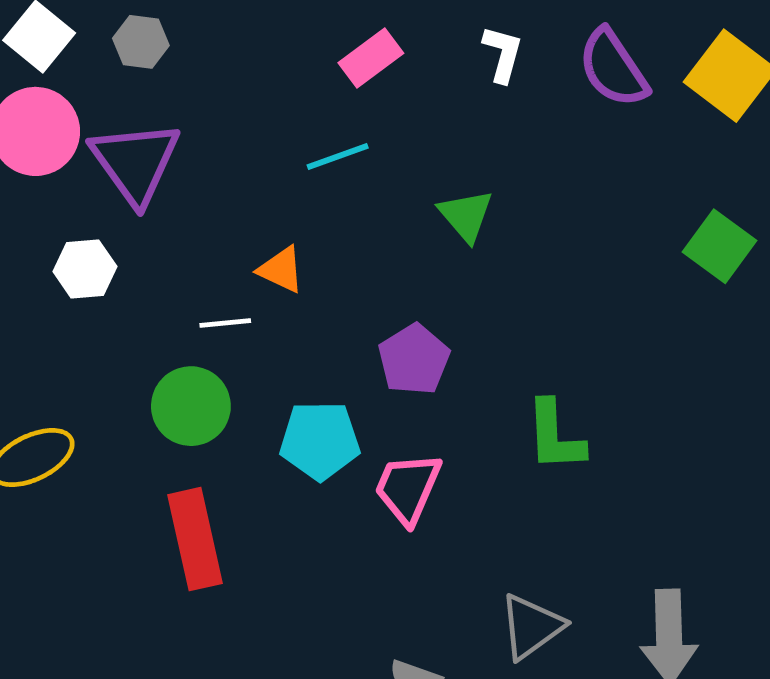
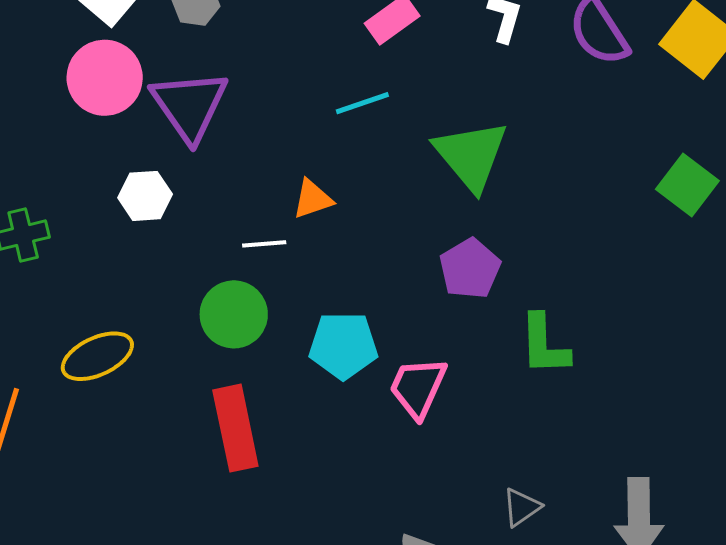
green triangle: (466, 215) -> (471, 155), size x1.6
orange triangle: (281, 270) -> (312, 199), turned -45
purple pentagon: (414, 359) -> (470, 269), moved
gray triangle: (531, 627) -> (521, 507), size x0.7

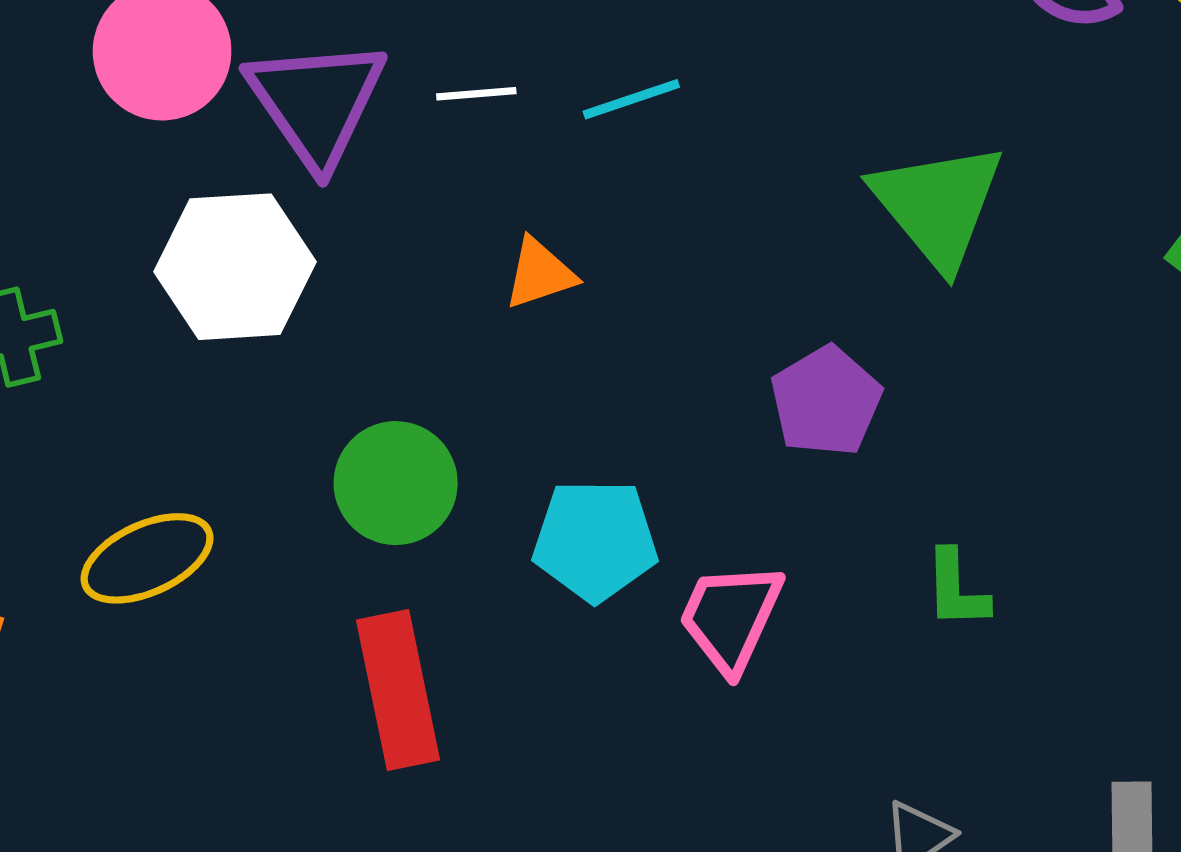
green triangle: (471, 155) -> (938, 205), moved
white hexagon: (145, 196) -> (235, 267), size x1.6
white line: (264, 244) -> (476, 94), moved
green L-shape: (544, 345) -> (956, 589), moved, size x0.7

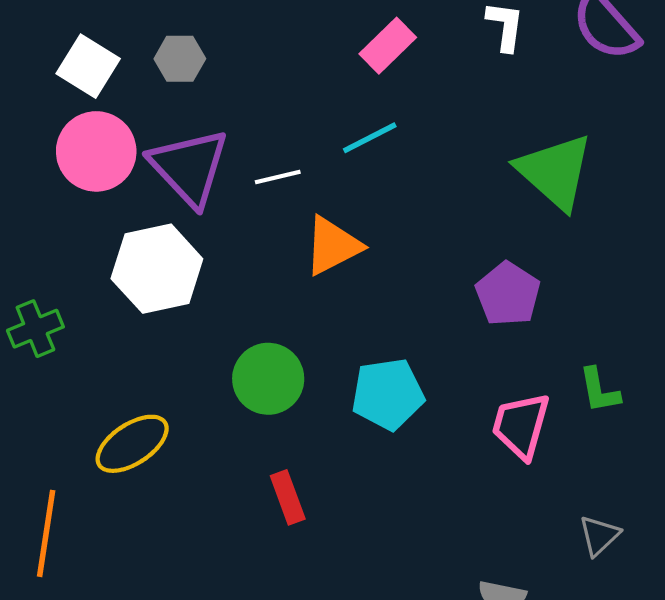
white line: (476, 94) -> (278, 177), moved
orange triangle: (540, 274) -> (333, 246), size x1.4
pink trapezoid: (731, 617) -> (521, 426), moved
red rectangle: (398, 690) -> (288, 497), size x0.6

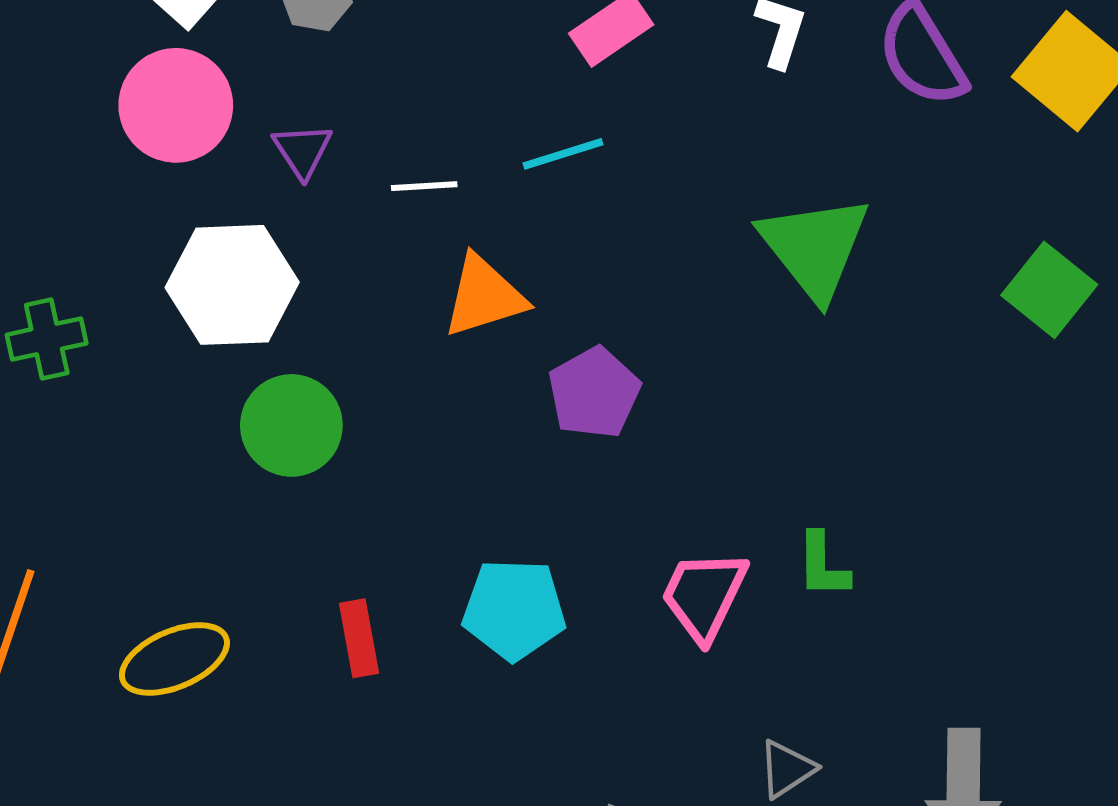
purple triangle: (189, 167) -> (302, 151), size x0.5
purple pentagon: (508, 294) -> (594, 393), moved
green circle: (268, 379) -> (291, 425), moved
cyan pentagon: (388, 394) -> (514, 609), moved
yellow ellipse: (132, 444) -> (174, 659), moved

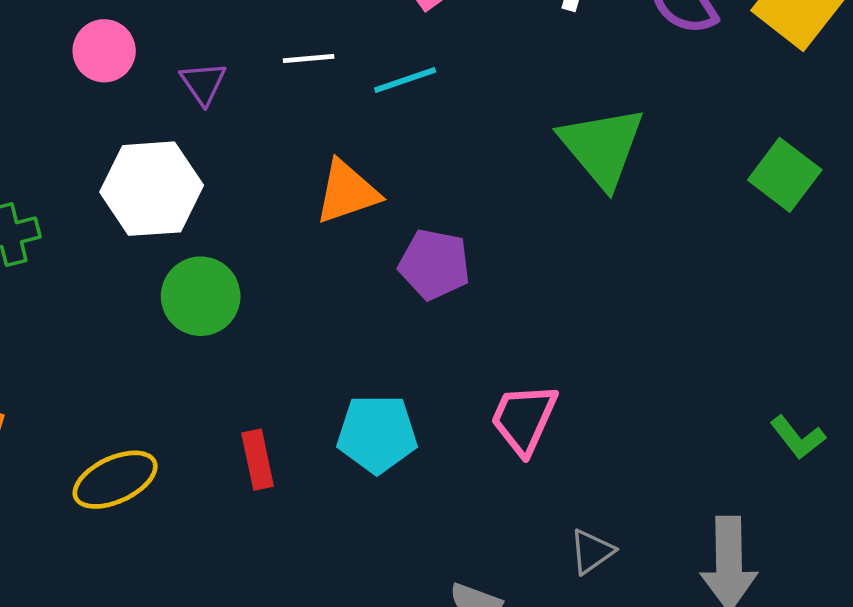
pink circle: (176, 105) -> (104, 51), size x0.7
white line: (424, 186) -> (309, 58), moved
purple pentagon: (594, 393) -> (434, 264), turned -30
green L-shape: (823, 565) -> (798, 437), moved, turned -36

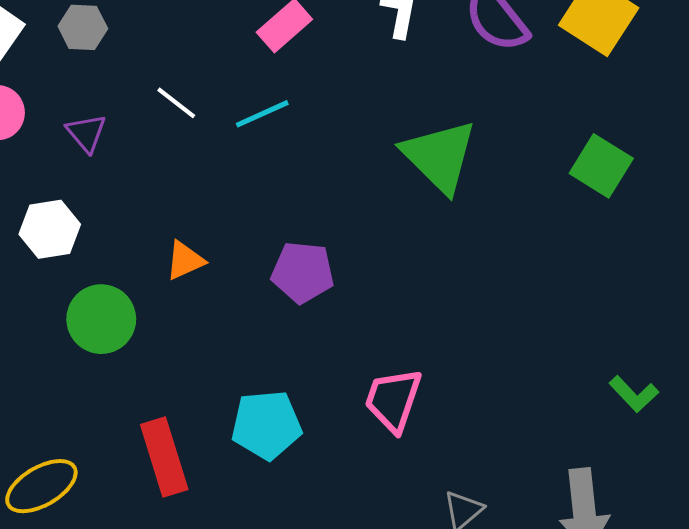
white line: (309, 58) -> (176, 103), turned 48
white hexagon: (152, 189) -> (50, 229), size x0.7
orange triangle: (347, 192) -> (185, 260), moved, size x0.7
red rectangle: (258, 460) -> (164, 457), size x1.5

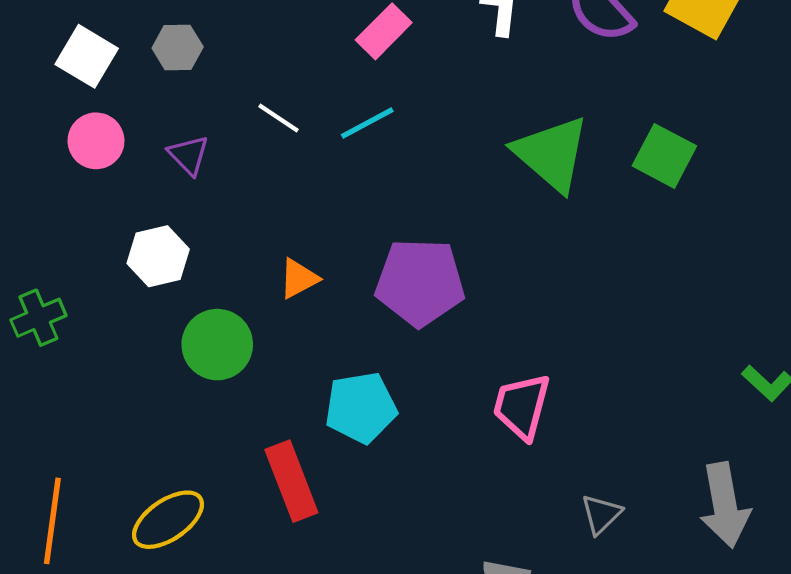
green square: (601, 166) -> (664, 156), moved
purple pentagon: (303, 272) -> (420, 282), size x1.4
cyan pentagon: (266, 425) -> (361, 408), moved

